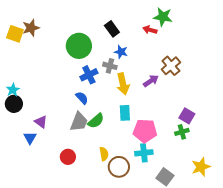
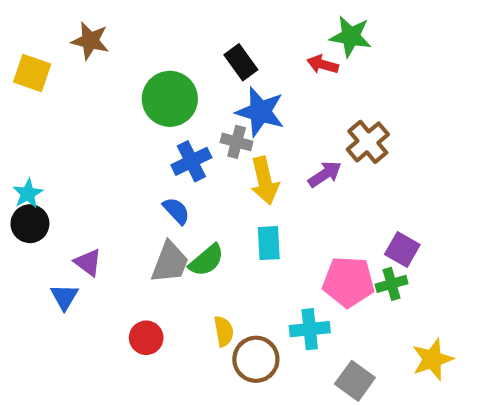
brown star: (31, 28) -> (90, 41), moved, turned 30
blue star: (121, 52) -> (260, 112), size x1.6
pink pentagon: (145, 131) -> (348, 282), moved

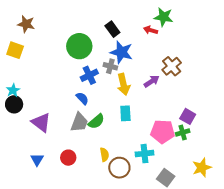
brown star: (90, 41) -> (26, 24), moved
yellow square: (32, 73) -> (15, 50), moved
purple triangle: (88, 262) -> (41, 122), size x1.5
blue triangle: (64, 297) -> (37, 160), moved

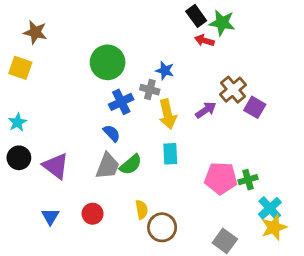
black rectangle: (112, 29) -> (196, 16), moved
blue star: (121, 52) -> (165, 71), size x0.6
black circle: (14, 104) -> (19, 158), moved
purple square: (188, 116) -> (255, 107), moved
cyan cross: (145, 154) -> (270, 208), moved, turned -36

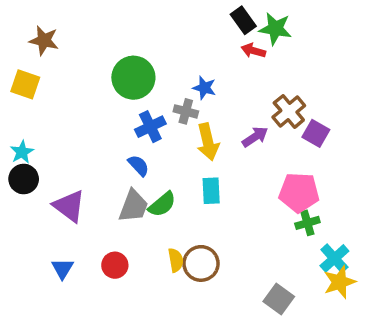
black circle: (19, 158) -> (24, 179), moved
pink pentagon: (221, 178) -> (299, 193), moved
brown circle: (162, 227) -> (201, 263), moved

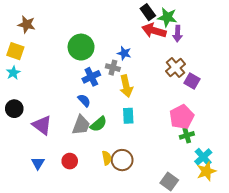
red arrow: (253, 51) -> (154, 31), size x1.6
purple arrow: (255, 137) -> (178, 34), moved, turned 126
cyan star: (22, 152) -> (13, 73), moved
pink pentagon: (299, 193) -> (182, 117), turned -30

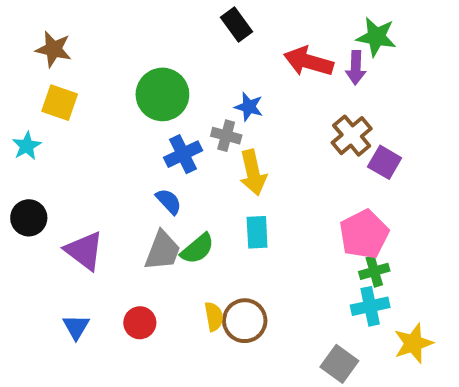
black rectangle: (148, 12) -> (236, 25), moved
green star: (167, 17) -> (376, 37), moved
yellow square: (15, 51) -> (60, 103), moved
cyan cross: (203, 157) -> (370, 306), moved, turned 30

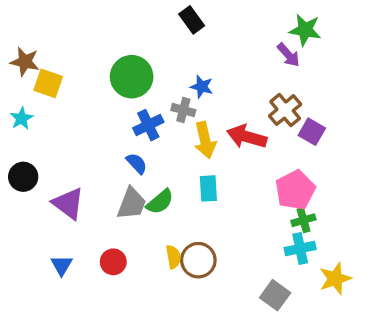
brown star: (53, 49) -> (25, 62), moved
red arrow: (308, 62) -> (247, 137), moved
purple arrow: (356, 68) -> (288, 55), turned -44

